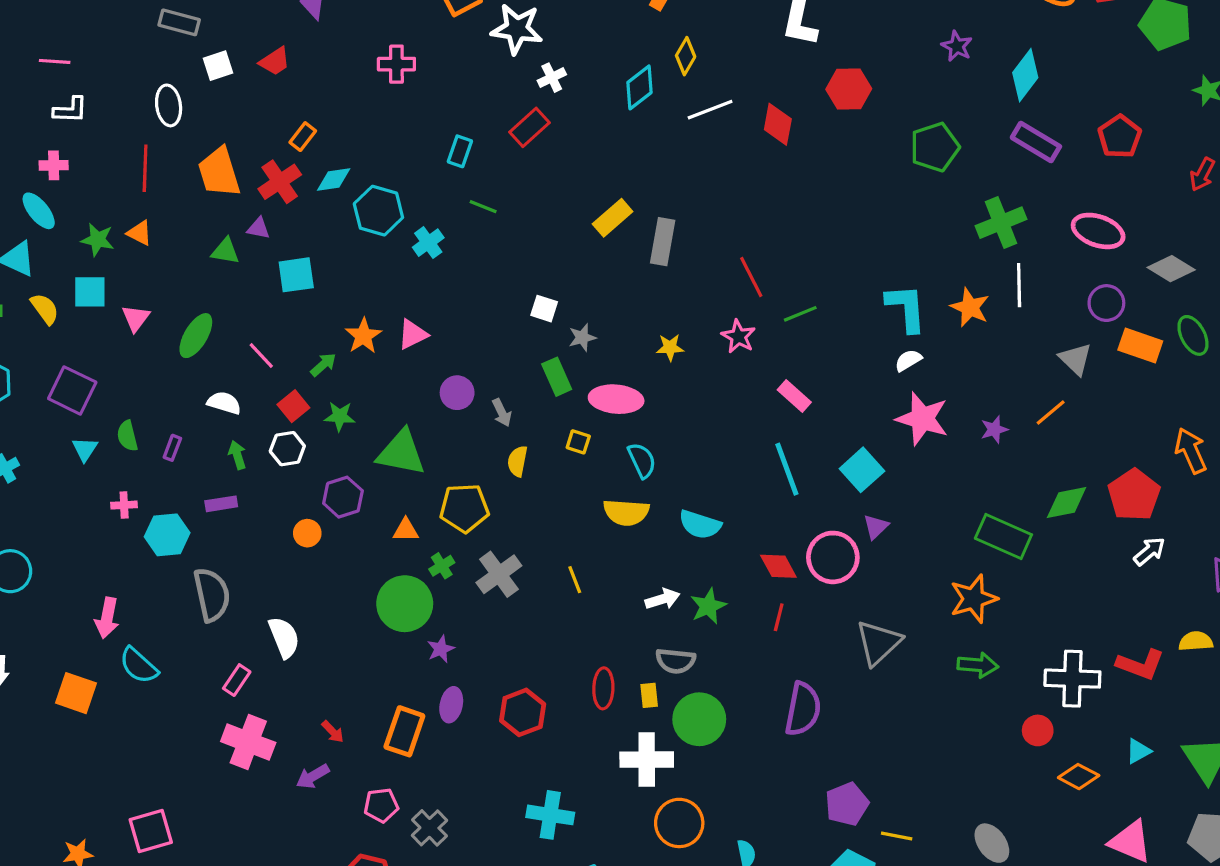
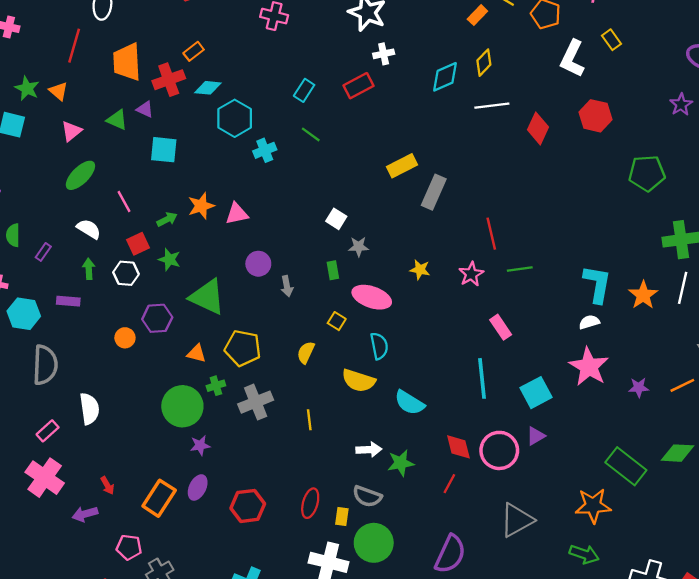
pink triangle: (136, 318) -> (71, 131), moved
green rectangle: (557, 377) -> (333, 270), size x0.7
yellow semicircle: (518, 461) -> (306, 352), moved

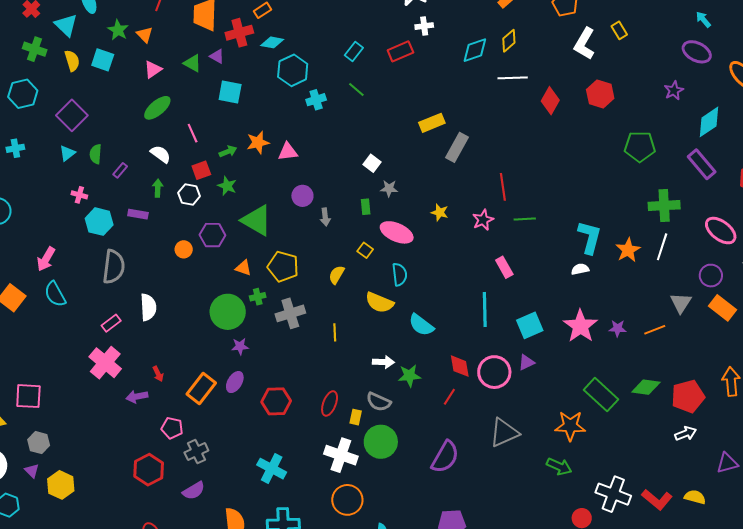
pink star: (589, 367) -> (580, 326), moved

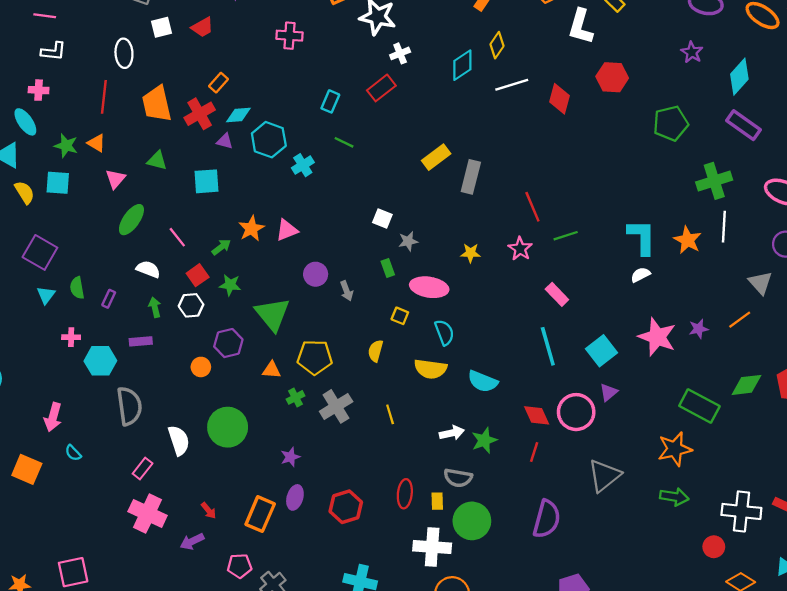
purple triangle: (217, 56) -> (225, 141), moved
green triangle: (257, 220) -> (272, 314), turned 36
cyan semicircle: (55, 294) -> (73, 453), size x0.6
green circle: (228, 312) -> (228, 427), moved

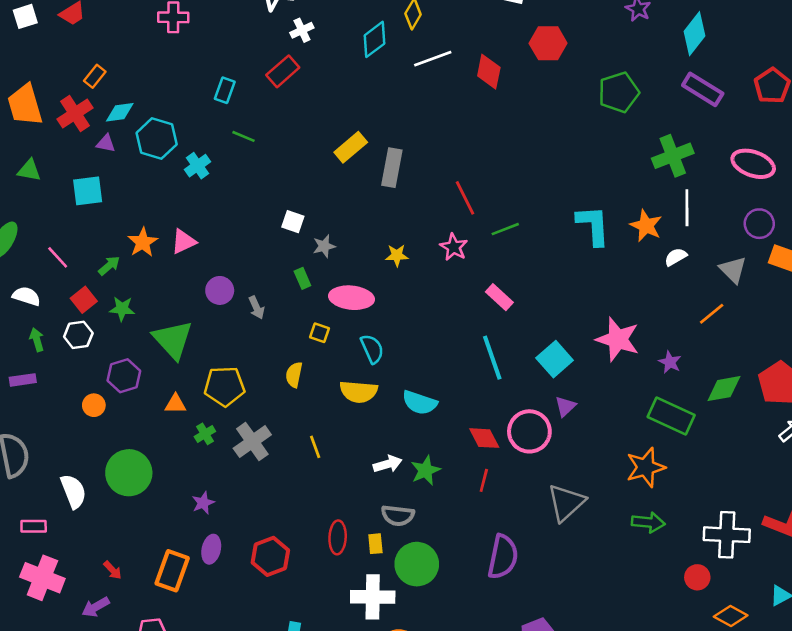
white semicircle: (640, 275) -> (676, 257), moved
purple star: (699, 329) -> (670, 362), moved, turned -30
pink rectangle: (143, 469) -> (34, 526), turned 55

